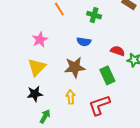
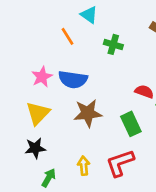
blue semicircle: (84, 42) -> (73, 79), moved, size x1.5
yellow arrow: (71, 97) -> (84, 166), moved

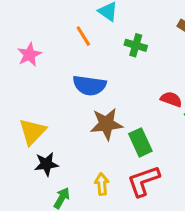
pink star: (42, 77) -> (29, 55), moved
yellow triangle: (38, 113) -> (32, 132), moved
green rectangle: (131, 124) -> (140, 142), moved

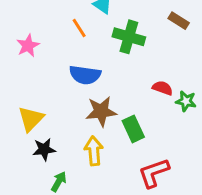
green cross: (136, 45) -> (129, 37), size x1.5
red L-shape: (143, 181) -> (154, 173), moved
yellow arrow: (102, 184) -> (94, 151), moved, size x1.4

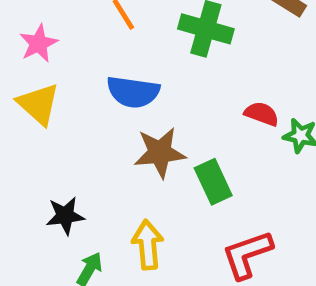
yellow triangle: (31, 119) -> (38, 104), moved, turned -32
yellow arrow: (94, 151) -> (148, 245), moved

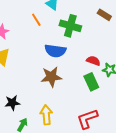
blue semicircle: (133, 92) -> (55, 51), moved
green rectangle: (213, 182) -> (91, 82), moved

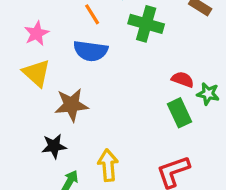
blue semicircle: (55, 51) -> (91, 51), moved
brown star: (51, 77) -> (71, 105), moved

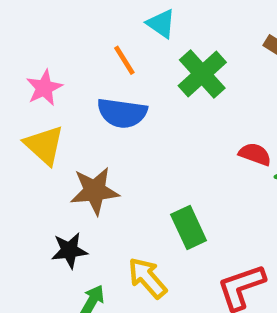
green cross: (146, 24) -> (202, 74), turned 32
green rectangle: (179, 113) -> (189, 228), moved
yellow arrow: (108, 165) -> (147, 278), turned -36

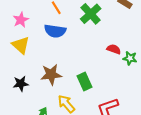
brown star: (95, 191) -> (51, 74), moved
black star: (69, 250) -> (21, 84), moved

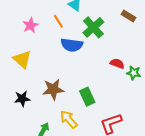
pink star: (21, 20) -> (30, 25), moved
blue semicircle: (55, 31) -> (72, 45), moved

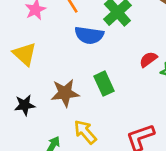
red semicircle: (117, 64) -> (148, 59), turned -56
green rectangle: (87, 97) -> (104, 84), moved

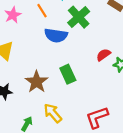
brown star: (65, 93) -> (37, 82), turned -30

